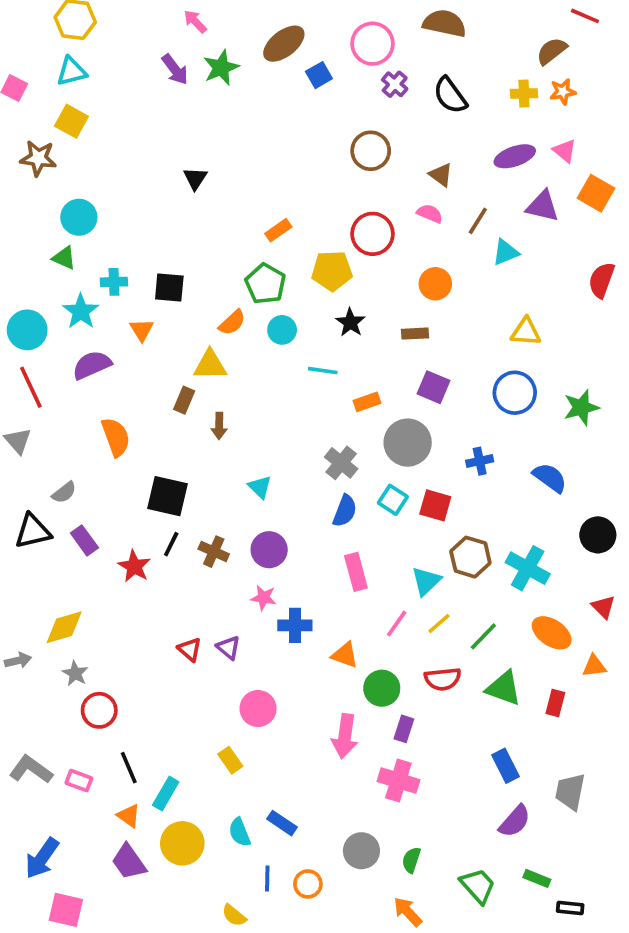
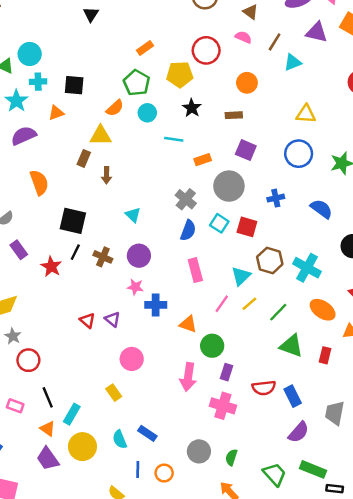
cyan circle: (79, 217) -> (30, 54), moved
orange triangle: (142, 330) -> (56, 113), turned 42
red semicircle: (443, 679) -> (264, 388), moved
green rectangle: (537, 878) -> (313, 469), size x1.5

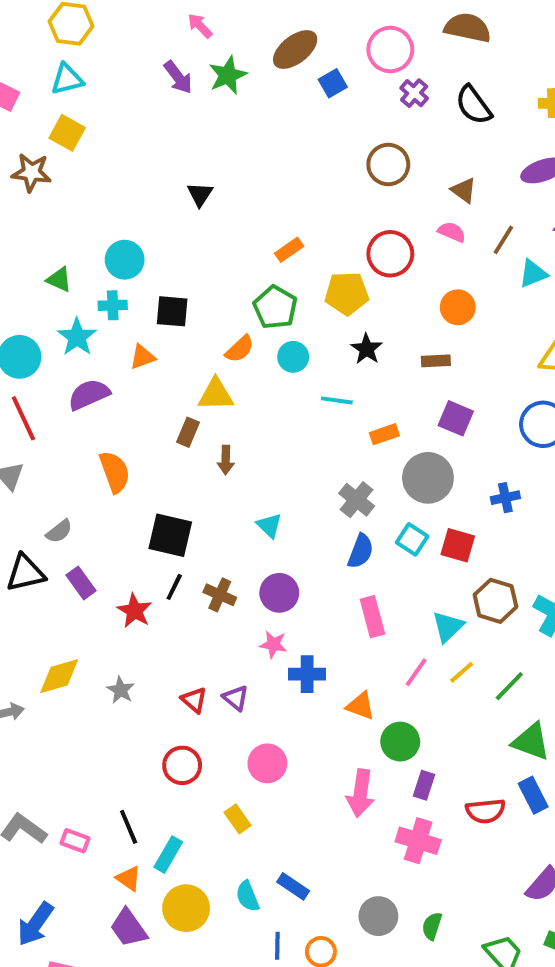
cyan circle: (30, 54) -> (125, 260), moved
gray star: (13, 336) -> (121, 690), moved
red circle: (28, 360) -> (182, 765), moved
blue rectangle: (293, 396) -> (533, 795), moved

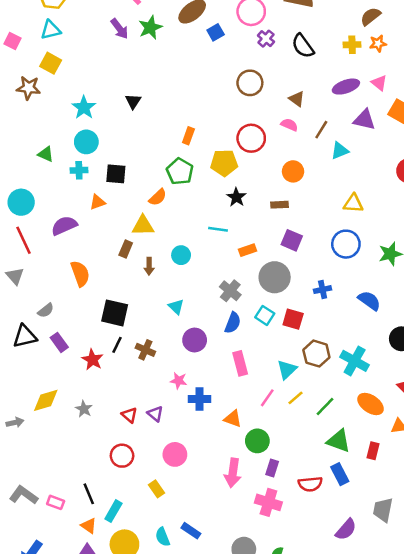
orange rectangle: (289, 250) -> (188, 136), turned -35
cyan star: (77, 337) -> (84, 107), moved
cyan circle: (293, 357) -> (181, 255), moved
purple circle: (279, 593) -> (195, 340), moved

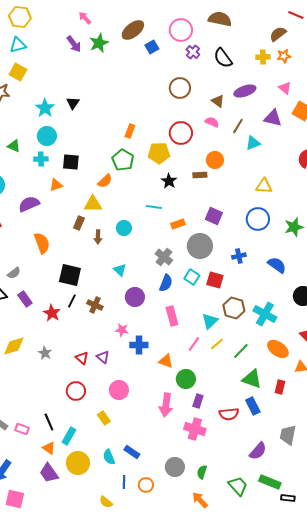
purple ellipse: (346, 87) -> (245, 91), moved
black triangle: (133, 101) -> (73, 103), moved
brown rectangle: (279, 205) -> (200, 175), moved

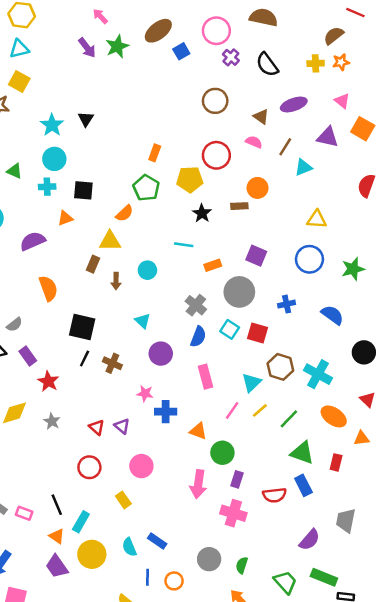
red star: (52, 313) -> (48, 381), moved

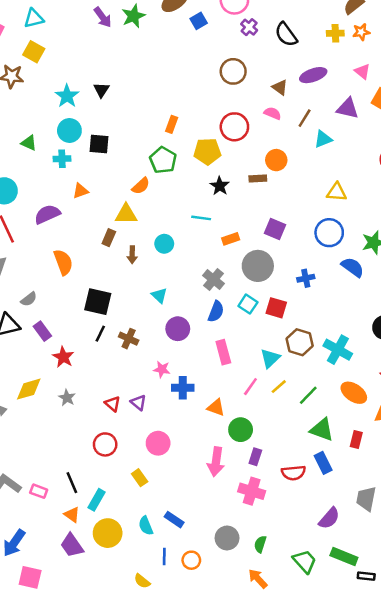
black square: (83, 190) -> (99, 144), moved
blue semicircle: (332, 315) -> (353, 267), moved

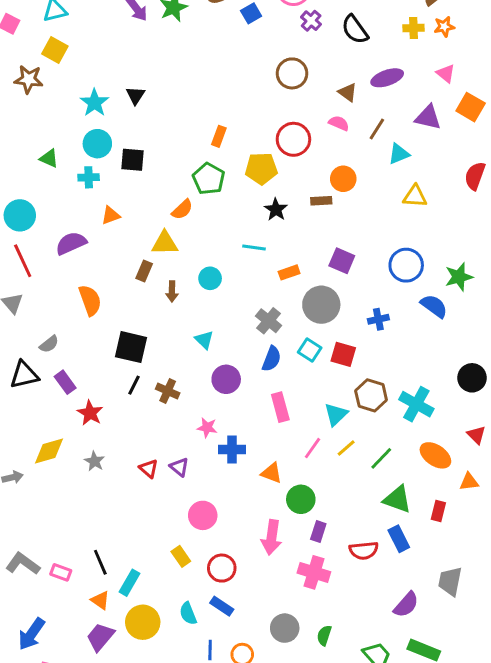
yellow triangle: (337, 192) -> (415, 196), moved
red circle: (105, 444) -> (222, 568), moved
purple trapezoid: (72, 545) -> (100, 637), turned 75

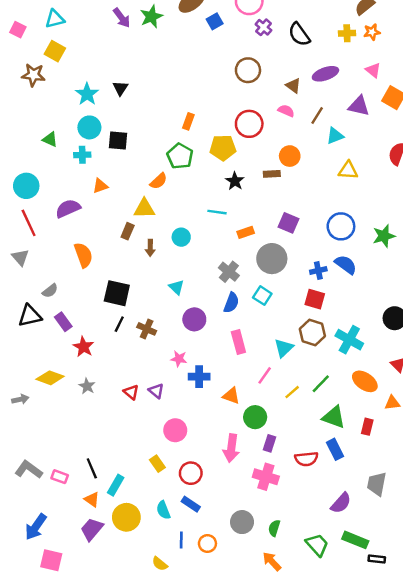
blue semicircle: (434, 306) -> (346, 265), moved
red square: (343, 354) -> (315, 299), moved
yellow line: (346, 448) -> (292, 392), moved
yellow diamond: (49, 451) -> (50, 378), turned 36

